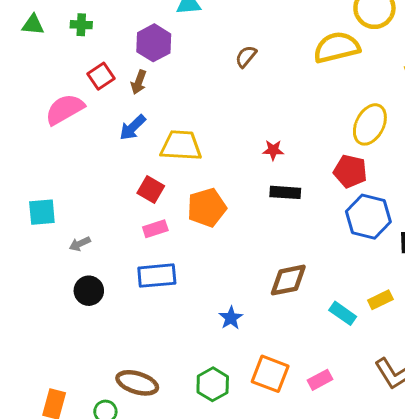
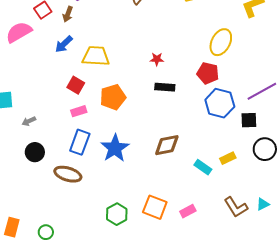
blue rectangle: (157, 276) -> (80, 142), turned -65
blue star: (231, 318) -> (115, 148), moved, size x1.8
brown ellipse: (137, 383) -> (68, 174), moved

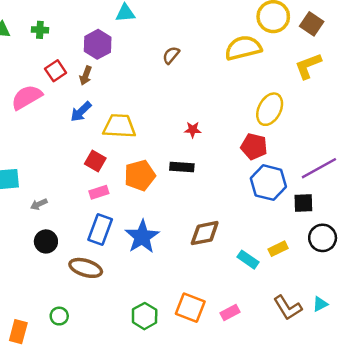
black rectangle: (165, 87) -> (182, 167), moved
green circle: (46, 232) -> (59, 316), moved

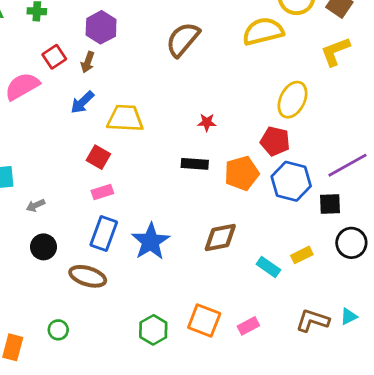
brown semicircle: (171, 55) -> (183, 39), size x1.8
orange pentagon: (140, 175) -> (242, 173), moved
brown L-shape: (288, 308) -> (313, 320), turned 140

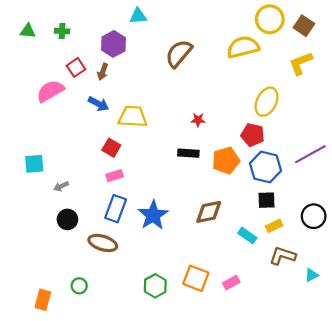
blue arrow: (82, 102) -> (98, 104), turned -108
black square: (330, 204) -> (267, 200), moved
brown L-shape: (313, 320) -> (283, 256), moved

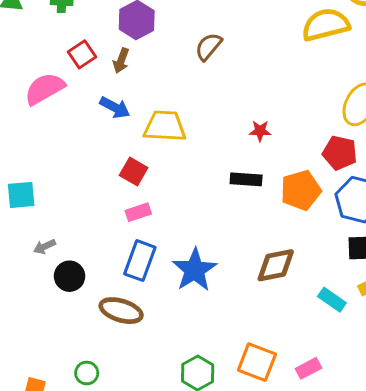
brown semicircle: (179, 54) -> (209, 47), moved, size x0.7
gray arrow: (61, 186) -> (45, 246), moved

